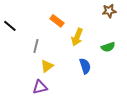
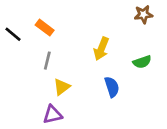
orange rectangle: (57, 21) -> (45, 28), moved

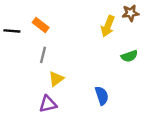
black line: (13, 34) -> (12, 31), turned -35
yellow arrow: (101, 49) -> (108, 26), moved
blue semicircle: (112, 87) -> (102, 96), moved

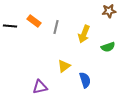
yellow arrow: (108, 26) -> (84, 34), moved
gray line: (43, 55) -> (56, 27), moved
yellow triangle: (56, 79) -> (64, 66), moved

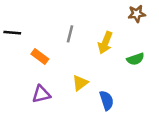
orange rectangle: (34, 21) -> (40, 56), moved
purple triangle: (40, 87) -> (41, 94), moved

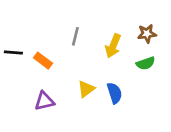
brown star: (137, 14) -> (147, 34), moved
black line: (12, 33) -> (13, 53), moved
blue semicircle: (107, 100) -> (115, 93), moved

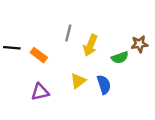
brown star: (147, 34) -> (139, 44), moved
yellow arrow: (113, 46) -> (90, 45), moved
green semicircle: (146, 63) -> (120, 58), moved

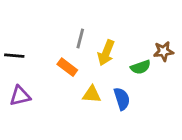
orange rectangle: (39, 55) -> (67, 67), moved
yellow triangle: (78, 81) -> (92, 94), turned 42
purple triangle: (40, 92) -> (20, 96), moved

